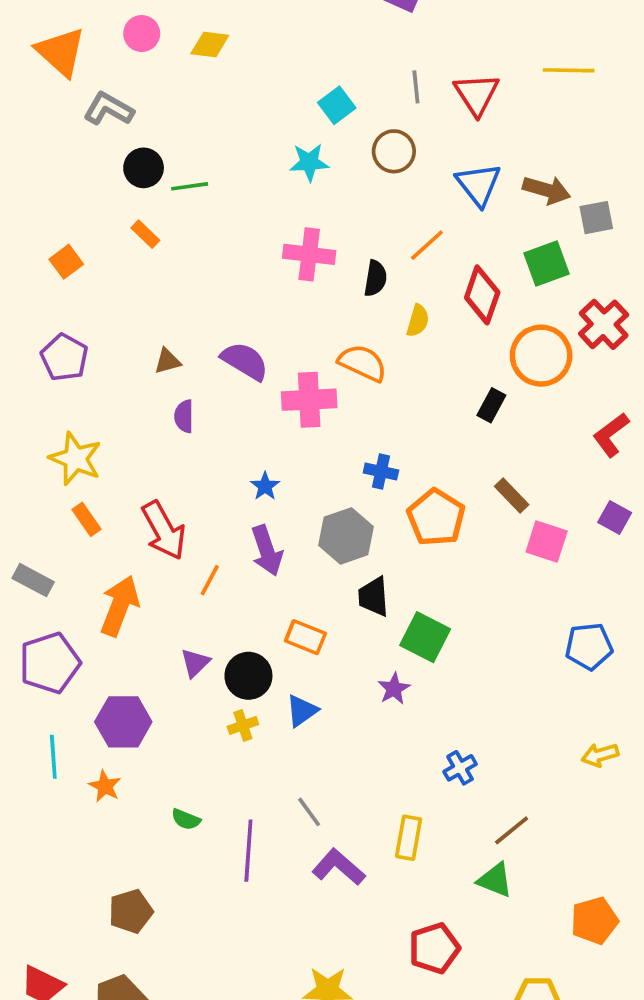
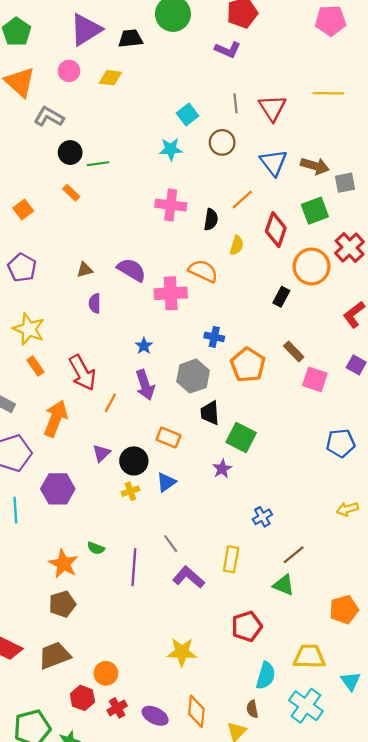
orange star: (105, 786) -> (63, 564), moved, size x1.5

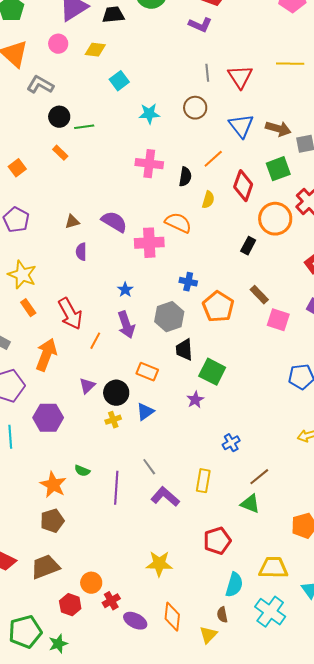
cyan square: (187, 115) -> (119, 81), moved
red cross: (117, 708) -> (111, 601), moved

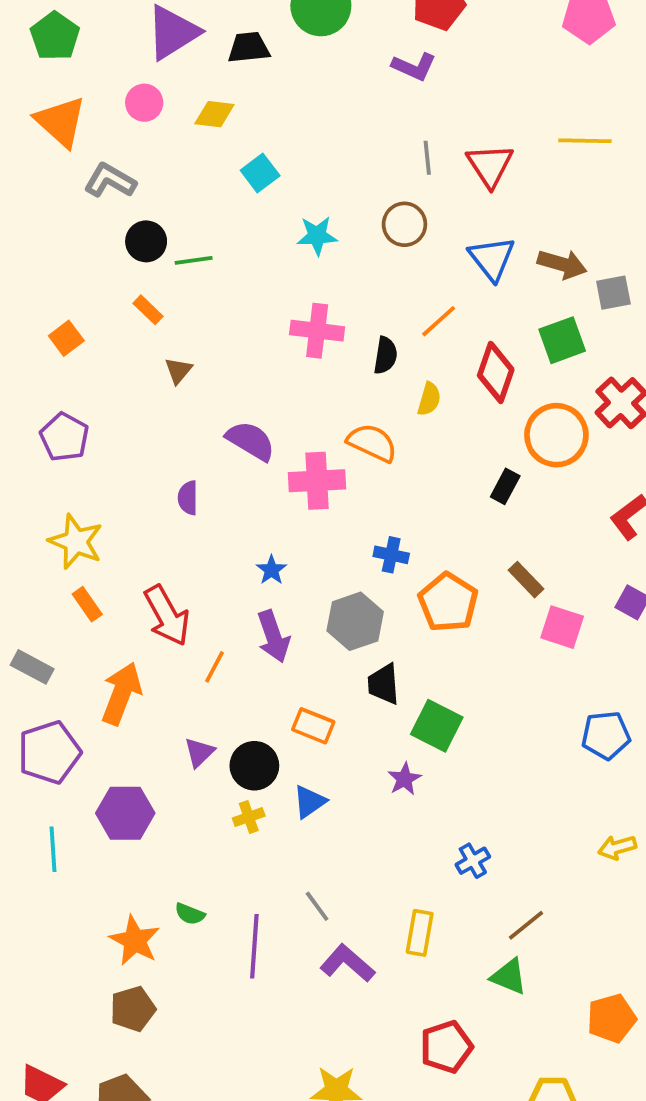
brown triangle: (72, 222) -> (178, 371), moved, turned -35

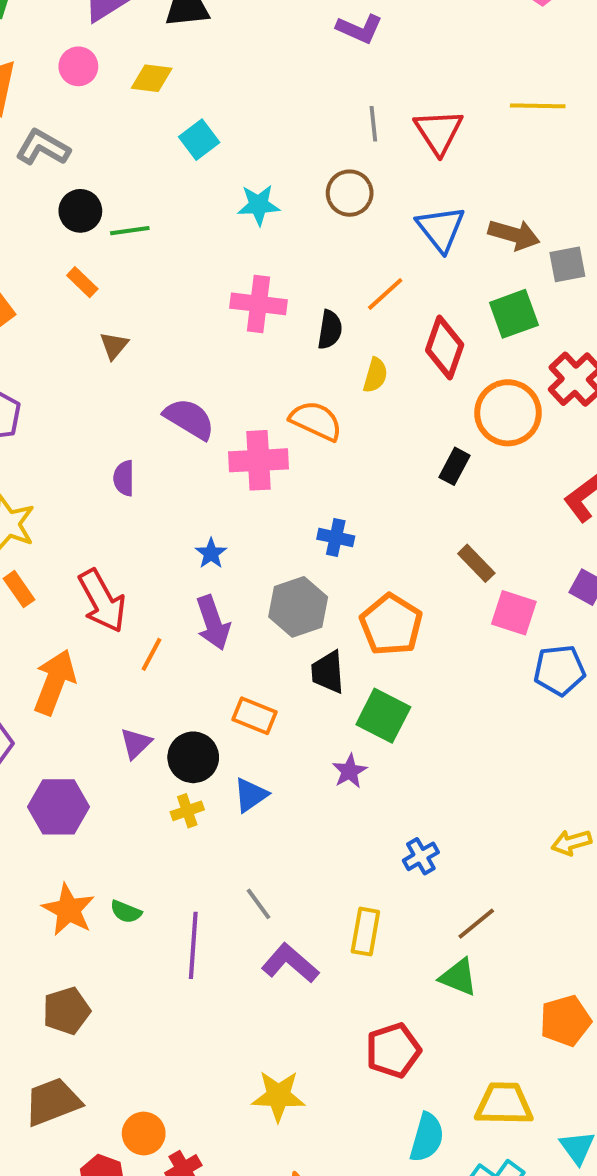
orange pentagon: (448, 602) -> (391, 625), moved
blue pentagon: (606, 735) -> (559, 670), moved
orange star: (135, 940) -> (68, 910), moved

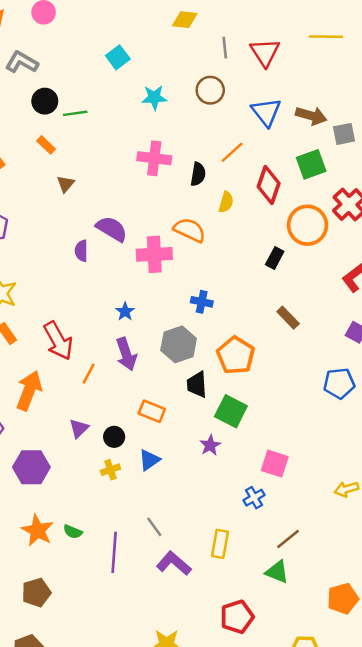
yellow diamond: (152, 78) -> (185, 20), moved
purple semicircle: (124, 478) -> (81, 251), moved
pink square: (514, 613) -> (275, 464), moved
black circle: (193, 757) -> (114, 437), size x0.7

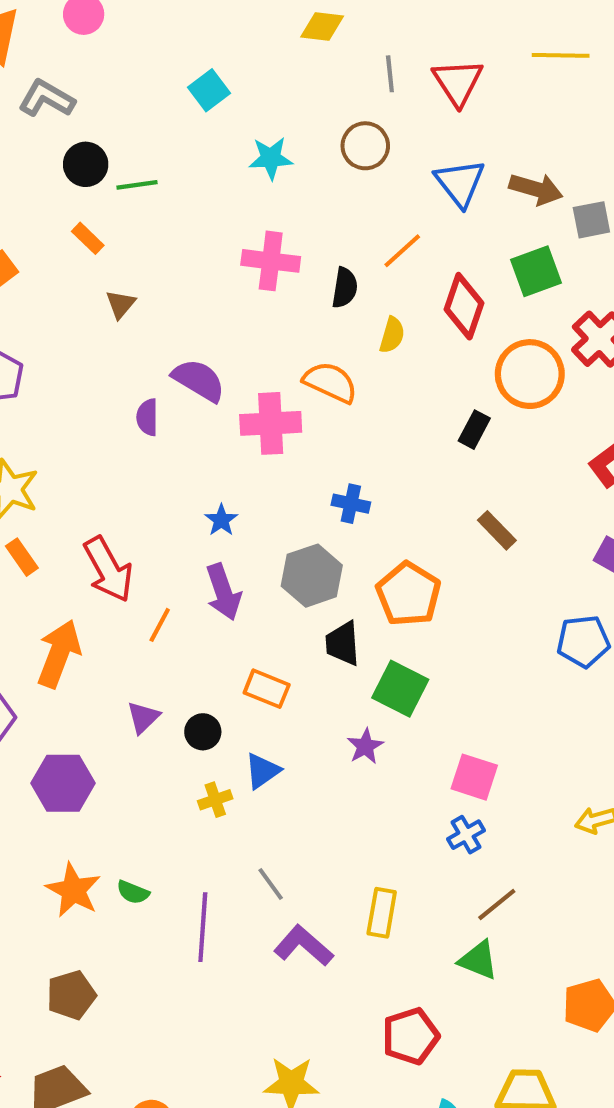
yellow cross: (110, 470) -> (215, 800), moved
blue cross: (254, 498) -> (466, 835), moved

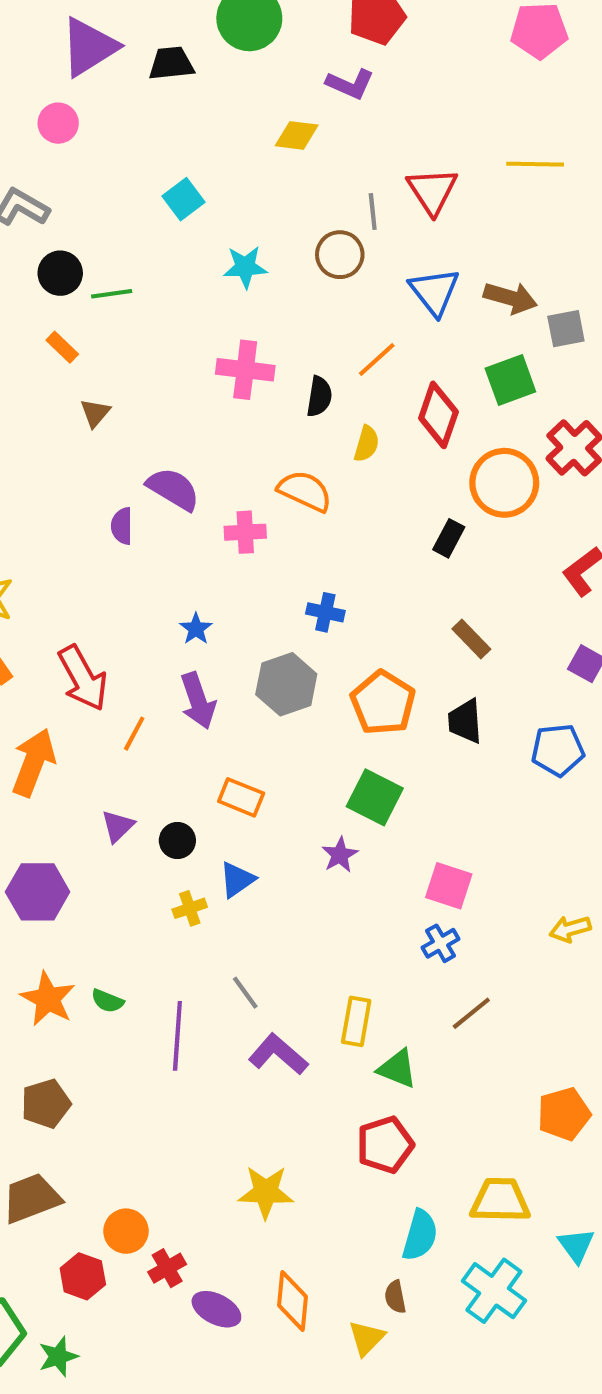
gray line: (390, 74) -> (373, 211), moved
pink cross: (271, 423) -> (245, 532), size x0.7
black trapezoid: (343, 643) -> (465, 721), moved
green triangle: (478, 960) -> (397, 1069), moved

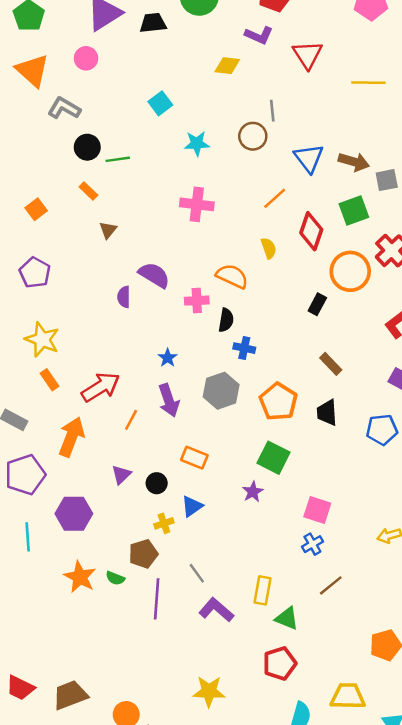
red triangle: (432, 191) -> (308, 55), moved
black semicircle: (319, 396) -> (226, 320), moved
yellow semicircle: (367, 444) -> (269, 248), turned -35
red arrow: (83, 678) -> (101, 387), turned -93
brown pentagon: (46, 1104) -> (143, 554), moved

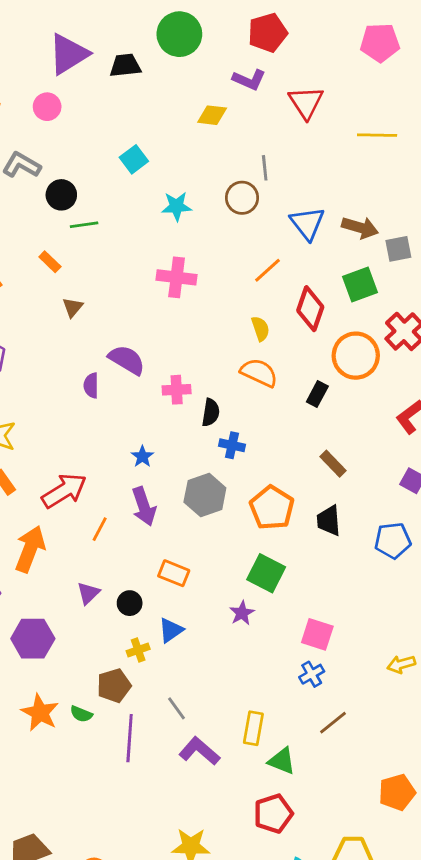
black circle: (87, 147) -> (61, 195), moved
orange semicircle: (232, 276) -> (259, 373), moved

